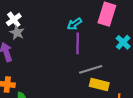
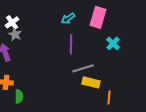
cyan arrow: (74, 24) -> (68, 18), moved

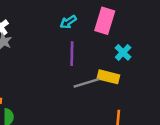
yellow rectangle: (91, 82) -> (108, 77), moved

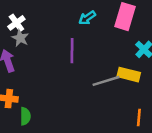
purple line: (72, 54) -> (72, 51), moved

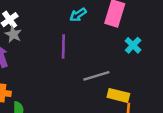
yellow rectangle: (129, 75) -> (118, 95), moved

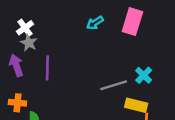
cyan cross: (133, 45) -> (144, 75), moved
purple line: (63, 47) -> (47, 68), moved

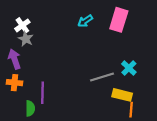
purple line: (47, 68) -> (43, 93), moved
orange cross: (17, 103) -> (15, 83), moved

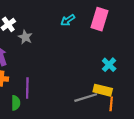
gray star: (26, 39) -> (25, 37), moved
gray line: (102, 77) -> (86, 98), moved

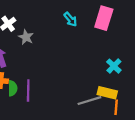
cyan arrow: (68, 20) -> (70, 19), turned -96
green semicircle: (16, 103) -> (13, 88), moved

